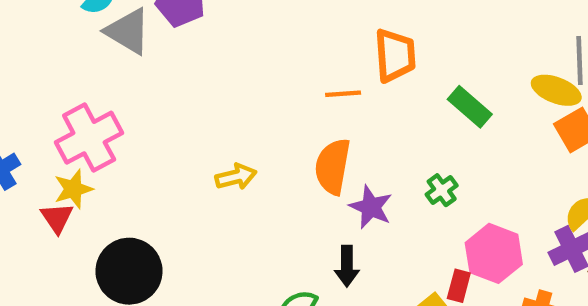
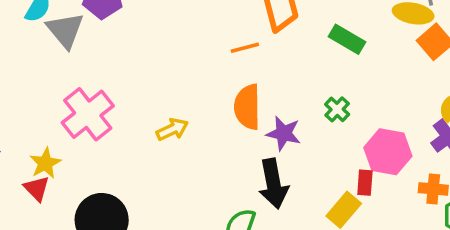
gray triangle: (128, 31) -> (65, 30), turned 30
pink cross: (89, 138) -> (88, 114), moved
black arrow: (347, 266) -> (273, 184), size x1.5

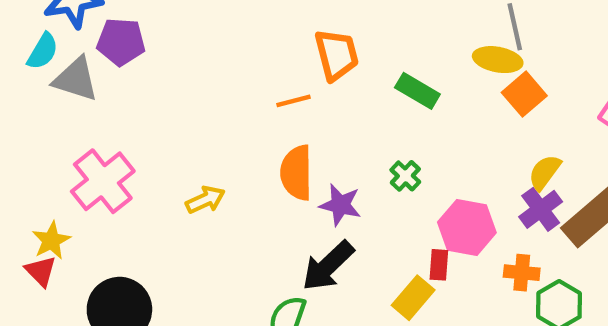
gray triangle: (65, 30) -> (76, 79), turned -33
black arrow: (273, 184) -> (328, 266), turned 57

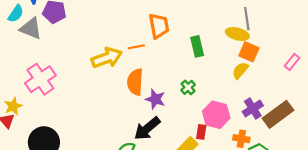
green rectangle: (417, 91) -> (197, 46), turned 42
orange square: (524, 94) -> (249, 52), turned -30
yellow semicircle: (545, 172) -> (240, 70), moved
yellow arrow: (205, 200) -> (107, 58), moved, size x1.6

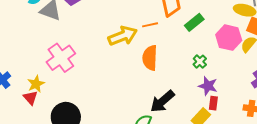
green rectangle: (197, 46) -> (194, 22), moved, turned 66
purple star: (155, 99) -> (208, 86), moved
pink hexagon: (216, 115) -> (229, 38), moved

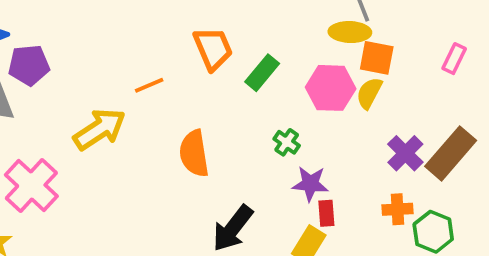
orange line: (150, 25) -> (149, 85), moved
yellow arrow: (123, 36) -> (100, 129), moved

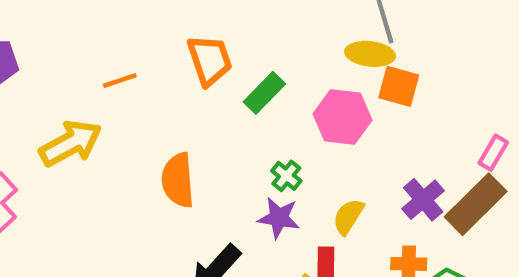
pink rectangle: (454, 59) -> (493, 153), moved
orange line: (149, 85) -> (120, 81), moved
yellow semicircle: (369, 93) -> (348, 217), moved
purple star: (310, 184) -> (279, 218), moved

